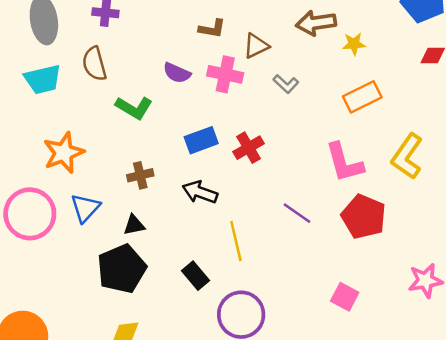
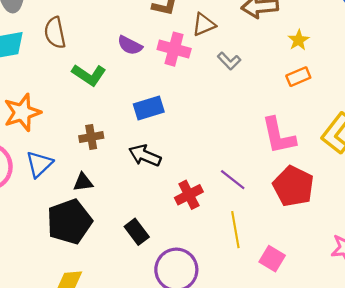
yellow star: (354, 44) -> (299, 40), moved, turned -30
orange rectangle: (362, 97) -> (298, 77), size x0.7
red cross: (249, 148) -> (189, 195), moved
yellow line: (236, 241) -> (235, 230), moved

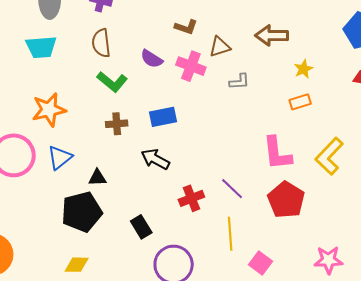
brown semicircle: (55, 33) -> (101, 43), moved
gray L-shape: (229, 61) -> (239, 82), turned -55
brown cross: (91, 137) -> (117, 124), moved

